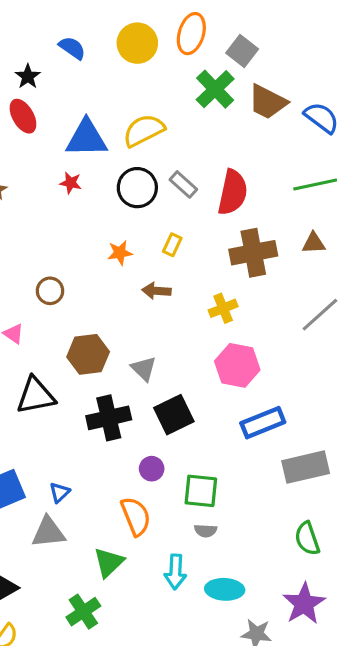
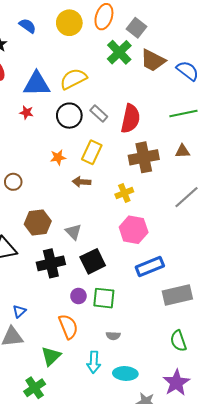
yellow rectangle: (172, 245) -> (92, 152), size x1.6
green square: (201, 491) -> (104, 298), moved

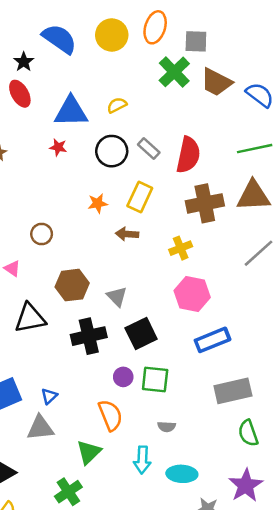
blue semicircle: (27, 26) -> (59, 39), size x1.6
gray square: (137, 28) -> (196, 41), turned -36
yellow semicircle: (73, 79) -> (117, 105), size x0.6
brown triangle: (182, 151) -> (253, 196), size x1.8
gray rectangle: (177, 295) -> (233, 391), moved

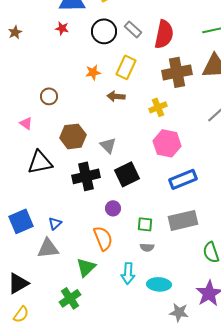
green square: (155, 379) -> (145, 224), moved, size x0.7
gray rectangle: (233, 391) -> (183, 220), moved

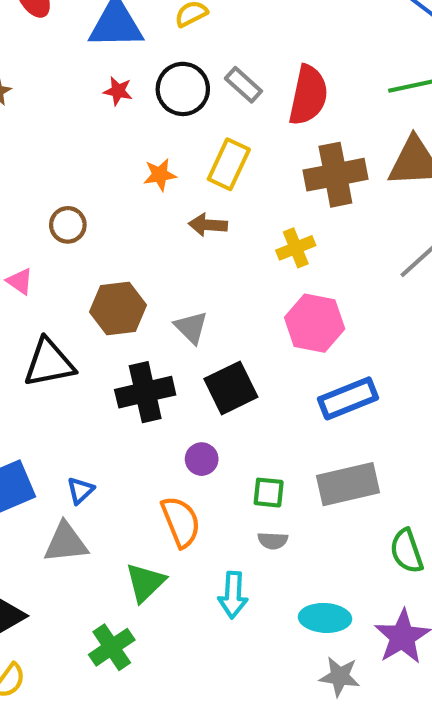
red star: (62, 28) -> (118, 91), moved
cyan ellipse: (159, 284) -> (325, 618), moved

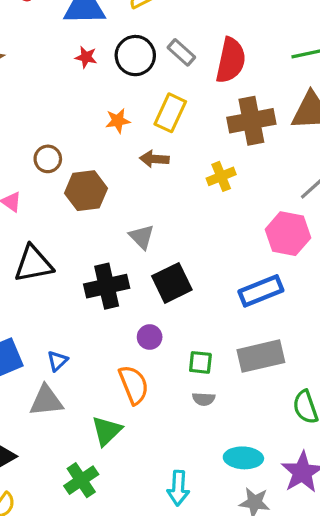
brown hexagon: (118, 309) -> (86, 191), moved
pink hexagon: (315, 323) -> (288, 234), moved
cyan arrow: (233, 595) -> (178, 488), moved

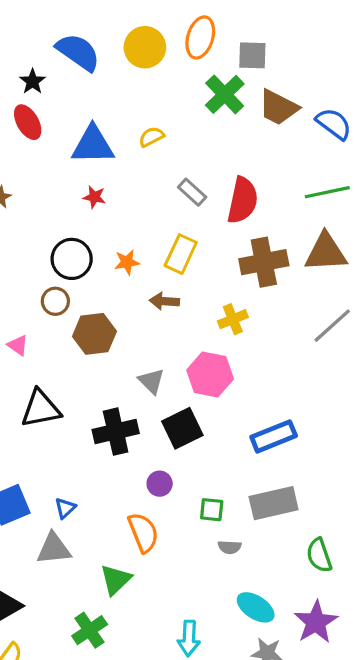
black circle: (135, 56) -> (72, 259), moved
pink hexagon: (288, 234) -> (210, 375), moved
gray semicircle: (204, 399) -> (230, 547), moved
cyan ellipse: (243, 458) -> (256, 607), turned 30

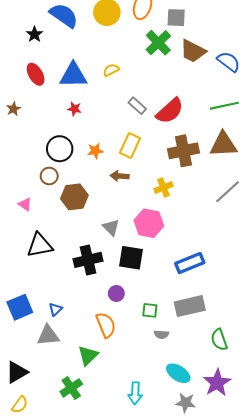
red ellipse: (28, 122) -> (36, 74), moved
red semicircle: (243, 200) -> (170, 111), turned 36
black square: (182, 428) -> (131, 258), turned 35

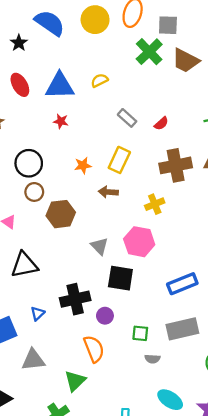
red semicircle: (170, 111) -> (161, 123), size x0.5
black circle: (60, 149) -> (29, 163), moved
black cross: (88, 260) -> (75, 299), moved
blue triangle: (55, 309) -> (38, 313), moved

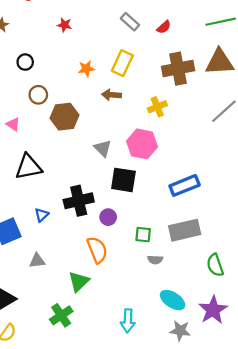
black circle: (29, 163) -> (25, 62), moved, size x0.6
gray triangle: (33, 360) -> (37, 261), size x0.7

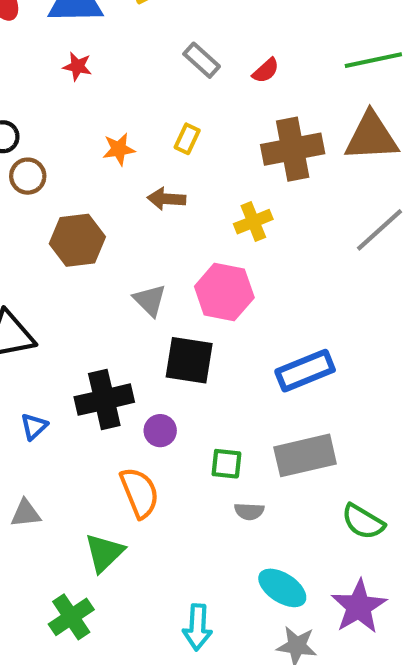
yellow rectangle: (122, 63) -> (187, 139), size x0.6
brown circle: (38, 95) -> (28, 176), moved
green semicircle: (215, 265) -> (363, 522), turned -40

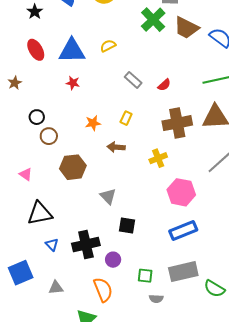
pink hexagon: (224, 292) -> (181, 192), moved
black square: (189, 360) -> (127, 225), size x0.7
blue triangle: (34, 426) -> (52, 244), moved, turned -32
gray triangle: (26, 513) -> (56, 288), moved
green semicircle: (363, 522) -> (214, 289), moved

